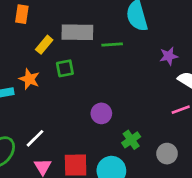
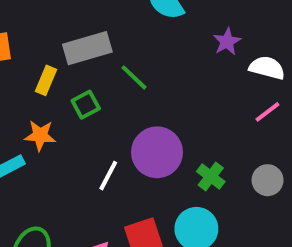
green line: (112, 45) -> (134, 77), moved, turned 65
purple circle: (101, 113) -> (157, 152), size x1.6
white line: (35, 138) -> (108, 176), moved

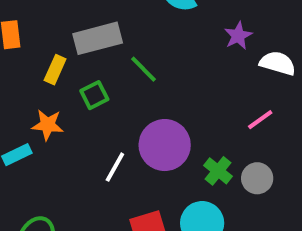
pink line: (267, 112) -> (260, 120), moved
gray circle: (268, 180) -> (257, 178), moved

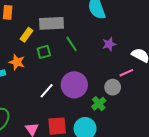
purple star: (238, 36) -> (109, 44), moved
pink line: (260, 120) -> (126, 73), moved
gray circle: (257, 178) -> (113, 87), moved

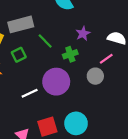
white line: (47, 91) -> (30, 93), turned 35
green cross: (99, 104) -> (70, 54), moved, turned 32

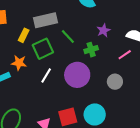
green square: (19, 55) -> (43, 49), size x1.5
gray circle: (95, 76) -> (115, 82), moved
white line: (30, 93) -> (46, 75), moved, turned -35

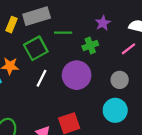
yellow rectangle: (24, 35) -> (12, 25), moved
green line: (68, 36) -> (63, 33), turned -42
cyan circle: (95, 114) -> (115, 110), moved

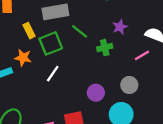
yellow rectangle: (12, 25) -> (29, 31), moved, turned -56
green line: (63, 33) -> (80, 31), turned 30
purple circle: (77, 75) -> (96, 93), moved, size x0.6

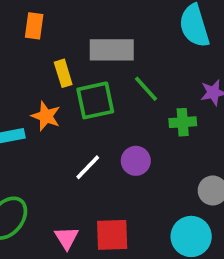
white line: (53, 74) -> (88, 167), moved
purple circle: (96, 93) -> (136, 161), moved

